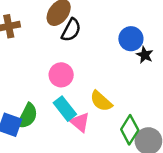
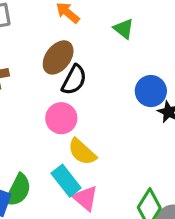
pink circle: (61, 75) -> (61, 118), moved
yellow semicircle: (101, 101) -> (82, 152), moved

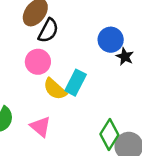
cyan rectangle: (66, 181) -> (76, 83), moved, turned 65
pink triangle: (85, 198) -> (41, 127), moved

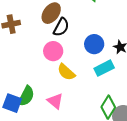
blue circle: (111, 40) -> (94, 44), moved
cyan rectangle: (76, 83) -> (104, 68), moved, turned 36

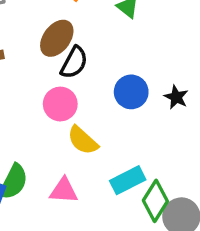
cyan rectangle: (104, 68) -> (128, 180), moved
pink triangle: (55, 101) -> (64, 191), turned -36

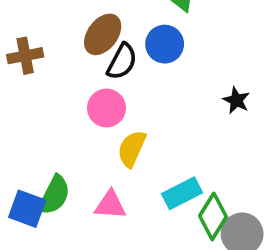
blue circle: (131, 92) -> (165, 44), moved
yellow semicircle: (83, 140) -> (132, 149), turned 72

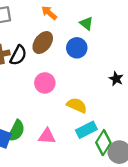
black semicircle: (122, 62) -> (18, 55), moved
yellow semicircle: (132, 149) -> (77, 105), moved, turned 90

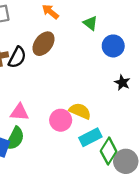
blue circle: (77, 48) -> (113, 46), moved
pink circle: (45, 83) -> (61, 120), moved
pink triangle: (47, 136) -> (20, 112), moved

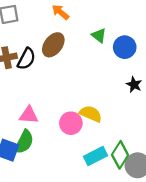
green triangle: (90, 23) -> (99, 35), moved
cyan rectangle: (90, 137) -> (95, 156), moved

